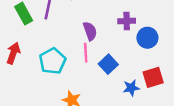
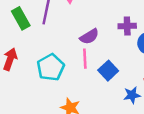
purple semicircle: (90, 31) -> (89, 36), turned 78

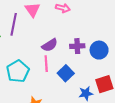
purple cross: (127, 26) -> (77, 46), moved

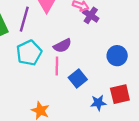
purple cross: (77, 46) -> (91, 15), moved, turned 32
cyan pentagon: (18, 71) -> (29, 53), moved

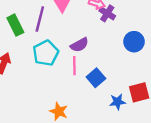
blue circle: (117, 56) -> (134, 42), moved

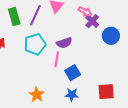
blue circle: (134, 42) -> (111, 36), moved
blue star: (117, 102) -> (72, 95), moved

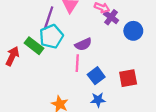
green rectangle: (14, 16) -> (34, 46), moved, turned -30
cyan pentagon: (35, 44) -> (51, 36), moved
red square: (106, 92) -> (128, 78), moved

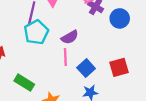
green rectangle: (34, 46) -> (24, 83), moved

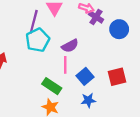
green rectangle: (24, 83) -> (52, 86), moved

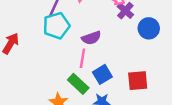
green rectangle: (52, 86) -> (78, 84), moved

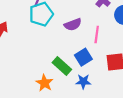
pink line: (82, 58) -> (97, 35), moved

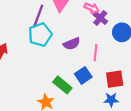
blue star: (83, 81) -> (111, 100), moved

